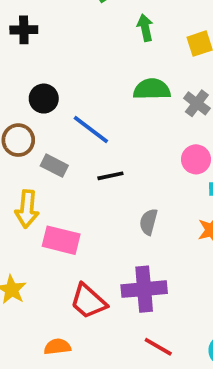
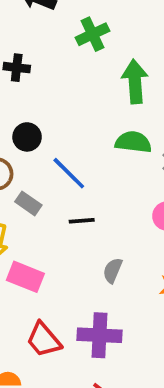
green arrow: (145, 28) -> (135, 81), size x1.6

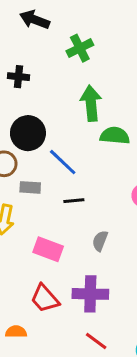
green arrow: (135, 81) -> (91, 103), moved
black circle: (27, 137) -> (28, 133), size x1.5
gray rectangle: (28, 203) -> (30, 187), turned -30
pink rectangle: (25, 277) -> (48, 249), moved

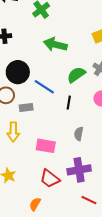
green arrow: (91, 103) -> (55, 45), turned -60
green semicircle: (115, 136) -> (76, 75), moved, turned -30
black line: (74, 201) -> (69, 103), moved, turned -64
orange semicircle: (16, 332) -> (35, 204), turned -48

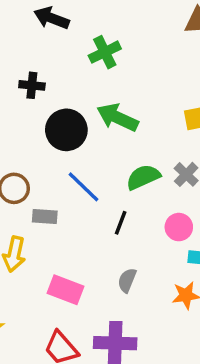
black circle: (18, 72) -> (66, 130), moved

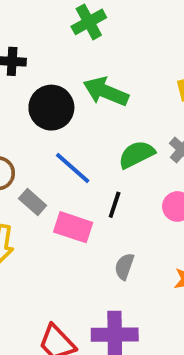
gray rectangle: (45, 217) -> (33, 202), turned 40
pink rectangle: (66, 290) -> (73, 227), moved

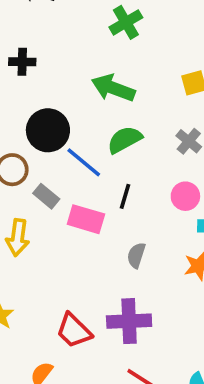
green cross: (89, 22) -> (126, 22), moved
black circle: (51, 108) -> (48, 130), moved
green semicircle: (137, 154) -> (125, 140), moved

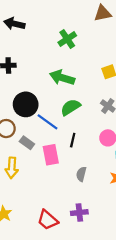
pink rectangle: (86, 219) -> (51, 155), turned 66
purple cross: (129, 321) -> (79, 213), size x0.7

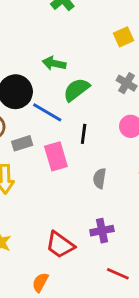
green arrow: (62, 78) -> (54, 63), moved, size x0.7
gray rectangle: (27, 143) -> (22, 143), turned -48

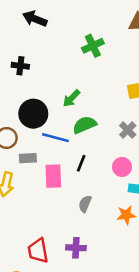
green arrow: (54, 63) -> (71, 98), turned -72
blue line: (47, 112) -> (55, 138), turned -30
red trapezoid: (60, 245) -> (38, 251), turned 30

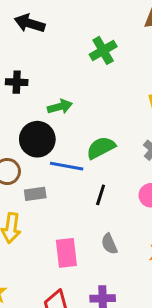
green arrow: (71, 98) -> (60, 107), moved, turned -144
pink rectangle: (53, 176) -> (66, 253), moved
gray semicircle: (85, 204) -> (109, 244), turned -42

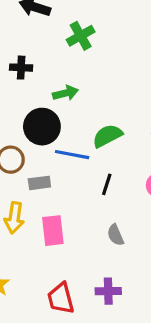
green cross: (103, 50) -> (81, 36), moved
pink rectangle: (66, 253) -> (53, 231), moved

